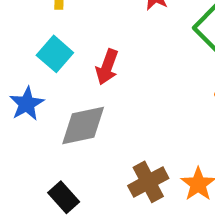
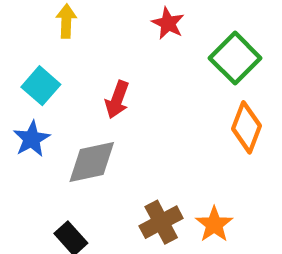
cyan square: (55, 54) -> (41, 86), moved

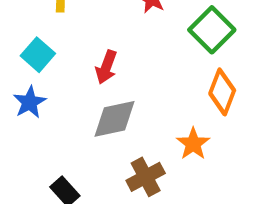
gray diamond: (92, 162) -> (114, 119), moved
orange star: (214, 224) -> (193, 144), moved

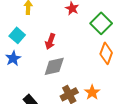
orange star: (193, 144) -> (92, 92), moved

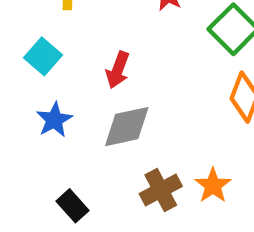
blue star: (13, 58) -> (54, 120), moved

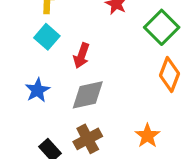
cyan square: (43, 56) -> (47, 37), moved
brown cross: (161, 190) -> (88, 139), moved

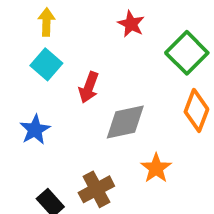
gray diamond: (88, 95) -> (125, 122), moved
orange star: (147, 136) -> (156, 168), moved

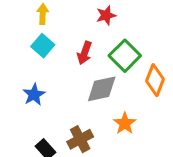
red star: (131, 24) -> (106, 15), turned 30
green square: (187, 53) -> (125, 56), moved
red arrow: (89, 87) -> (84, 53), moved

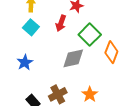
red arrow: (84, 53) -> (61, 23), moved
orange star: (125, 123) -> (90, 94), moved

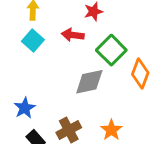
red arrow: (61, 23) -> (73, 35), turned 77
blue star: (25, 62) -> (25, 108), moved

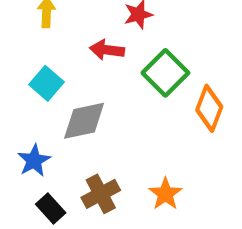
cyan square: (33, 40) -> (46, 83), moved
gray diamond: (89, 82) -> (84, 121), moved

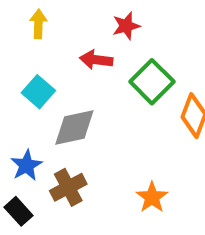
brown cross: (101, 194) -> (68, 187), moved
black rectangle: (51, 208) -> (18, 211), moved

